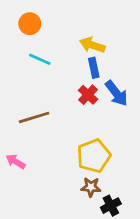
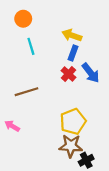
cyan line: (40, 59) -> (31, 46), turned 49
blue rectangle: (94, 68) -> (73, 53), turned 32
brown star: (91, 187) -> (71, 146), size x1.5

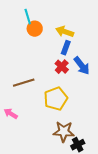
orange circle: (23, 19) -> (35, 29), moved
cyan line: (31, 46) -> (28, 17), moved
yellow pentagon: (73, 122) -> (56, 99), moved

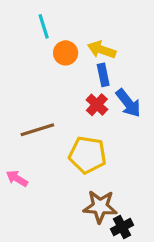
orange circle: (35, 29) -> (66, 53), moved
blue rectangle: (66, 48) -> (103, 75), turned -32
yellow pentagon: (56, 99) -> (88, 155), turned 30

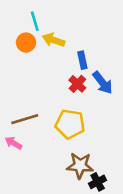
yellow arrow: (102, 50) -> (54, 40), moved
orange circle: (66, 53) -> (26, 43), moved
brown line: (37, 130) -> (25, 119), moved

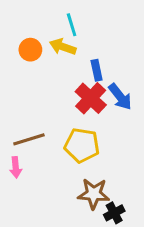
cyan line: (35, 21) -> (72, 25), moved
red cross: (77, 84) -> (91, 98), size x1.5
pink arrow: (13, 143) -> (16, 167), turned -126

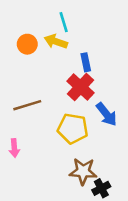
blue arrow: (120, 97) -> (106, 114), moved
brown line: (29, 139) -> (27, 105), moved

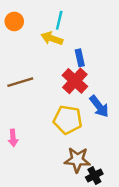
cyan line: (64, 22) -> (59, 20), turned 30
orange circle: (27, 44) -> (14, 21), moved
brown line: (27, 105) -> (20, 82), moved

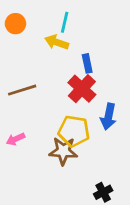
blue arrow: (99, 106) -> (108, 117), turned 50
pink arrow: (13, 138) -> (15, 139), moved, turned 70
brown star: (77, 160) -> (63, 151), moved

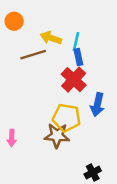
cyan line: (65, 22) -> (76, 41), moved
brown line: (22, 90) -> (33, 55), moved
pink arrow: (15, 139) -> (12, 138), moved, turned -63

